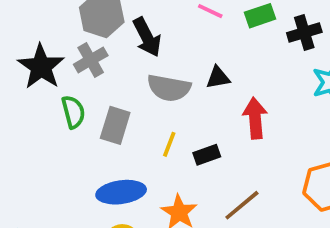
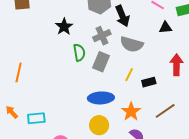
gray cross: (91, 60) -> (102, 36), moved
black star: (41, 67) -> (64, 27), size x0.7
black triangle: (218, 78) -> (165, 28), moved

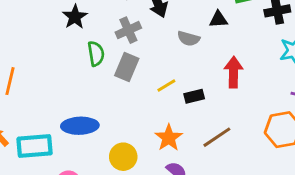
gray semicircle: (132, 44) -> (189, 39), moved, size x0.7
yellow line: (129, 75) -> (166, 85), turned 32
blue ellipse: (101, 98) -> (80, 126), moved
cyan rectangle: (36, 118) -> (35, 146), size x1.4

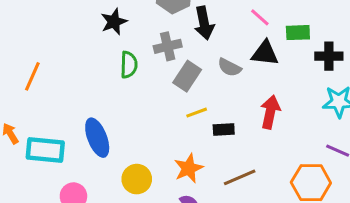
black triangle: (218, 19) -> (265, 53), size x1.4
gray rectangle: (127, 67) -> (187, 76), moved
blue ellipse: (80, 126) -> (97, 138), turned 60

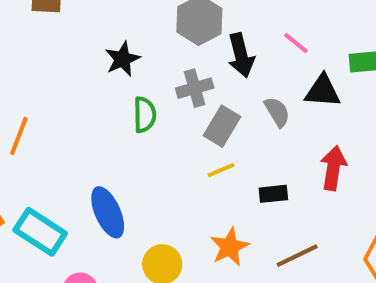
pink line: (260, 17) -> (296, 43), moved
gray semicircle: (230, 67) -> (277, 112), turned -145
yellow line: (197, 113) -> (221, 170), moved
cyan rectangle: (45, 150) -> (40, 232), turned 30

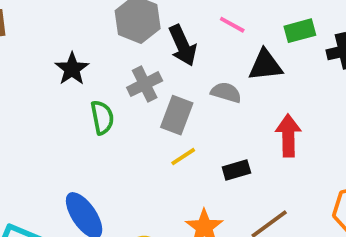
gray semicircle: (277, 112) -> (226, 92), turned -32

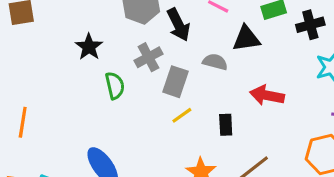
red arrow: (288, 136) -> (267, 95), turned -76
black rectangle: (236, 170) -> (226, 125), turned -75

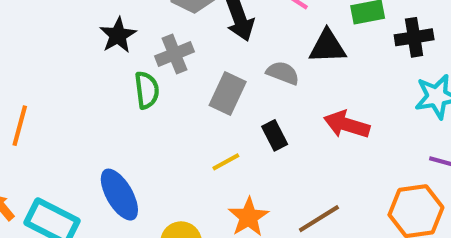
gray cross: (148, 57) -> (175, 54), moved
yellow line: (182, 115) -> (226, 162), moved
black rectangle: (226, 125) -> (275, 135), moved, turned -30

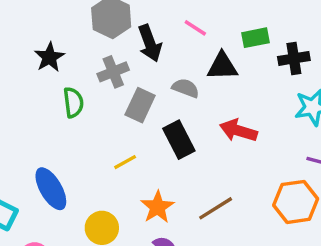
gray cross: (175, 54) -> (113, 72), moved
black rectangle: (275, 135) -> (179, 140), size x1.5
yellow line: (226, 162) -> (125, 162), moved

